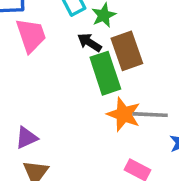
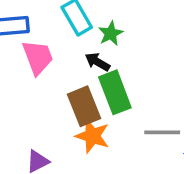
brown rectangle: (127, 51) -> (84, 106), moved
orange star: (124, 114) -> (92, 136), moved

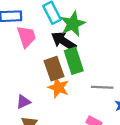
green star: (111, 34) -> (73, 24), size x1.6
black arrow: (97, 62) -> (64, 41), size x1.6

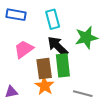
green star: (73, 24) -> (86, 38), moved
pink trapezoid: (26, 37) -> (24, 49), moved, turned -120

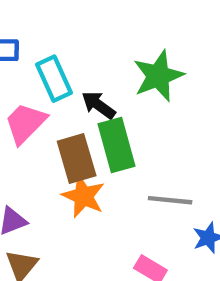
cyan rectangle: (53, 19) -> (54, 79), moved
black arrow: (58, 46) -> (99, 105), size x0.7

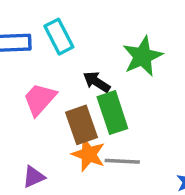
cyan rectangle: (54, 79) -> (59, 37), moved
gray line: (170, 200) -> (122, 161), moved

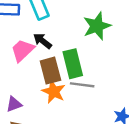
black arrow: (97, 82) -> (42, 41), moved
gray line: (122, 161) -> (82, 85), moved

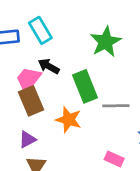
brown rectangle: (50, 71) -> (31, 101), moved
gray line: (82, 85) -> (116, 106), moved

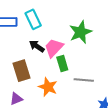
pink trapezoid: (28, 79) -> (54, 48), moved
green rectangle: (85, 86) -> (62, 64), size x0.7

